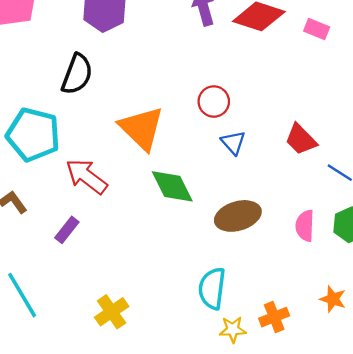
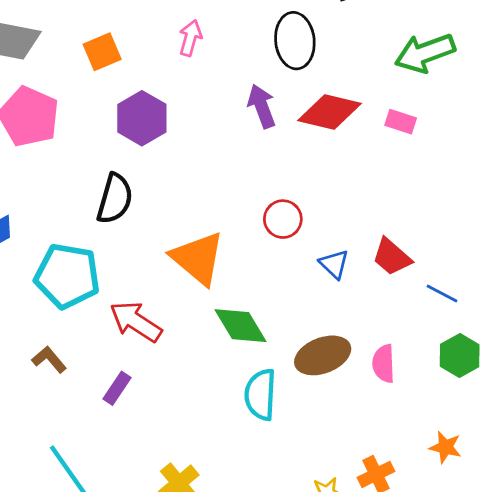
blue triangle: (233, 143) -> (334, 264), moved
pink semicircle: (305, 226) -> (384, 364), moved
cyan semicircle: (212, 288) -> (260, 395), moved

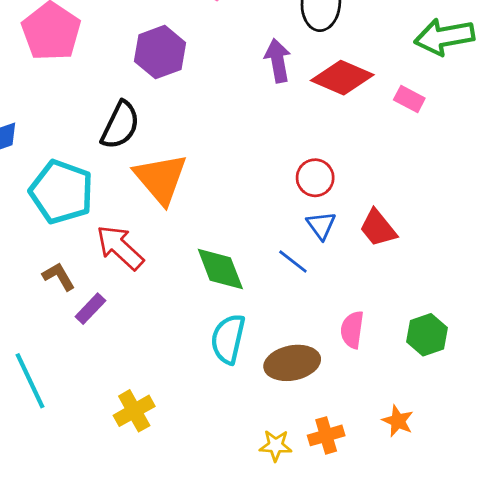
red circle: (283, 219) -> (315, 178), moved
orange triangle: (198, 258) -> (161, 179), moved
blue line: (442, 293) -> (293, 261), moved
brown ellipse: (323, 355) -> (292, 363), moved
brown L-shape: (49, 360) -> (59, 276), moved

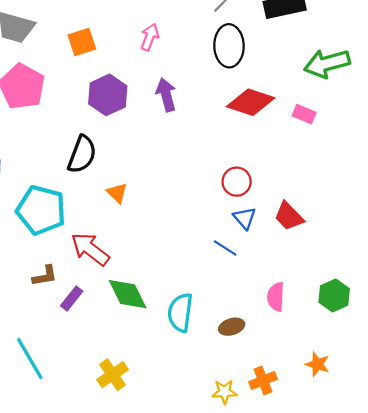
purple arrow: (278, 61) -> (166, 95), moved
orange triangle: (161, 179) -> (117, 193), size x0.5
green diamond: (220, 269) -> (128, 294), moved
brown L-shape: (59, 276) -> (45, 276), turned 116
brown ellipse: (292, 363) -> (232, 327), size x0.6

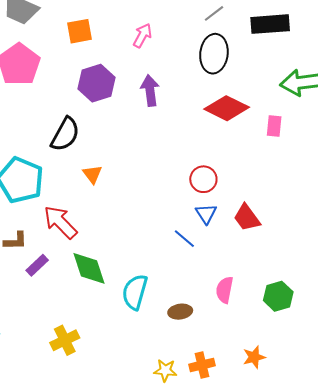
pink rectangle: (304, 114) -> (274, 126), turned 65
orange star: (317, 364) -> (254, 357), turned 30

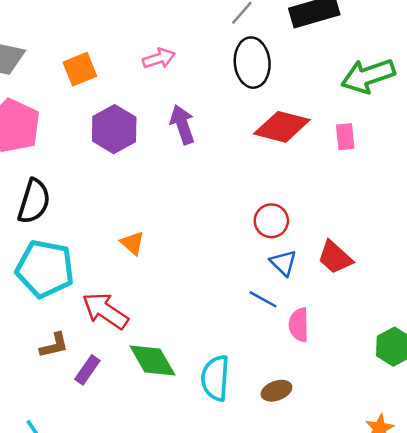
pink arrow: (142, 35) -> (159, 58), turned 55
black semicircle: (65, 134) -> (34, 201), moved
pink semicircle: (225, 290) -> (299, 325), moved

